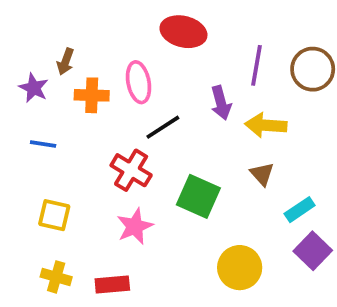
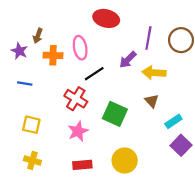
purple arrow: (221, 103) -> (128, 60), turned 60
yellow circle: (240, 268) -> (125, 161), moved
red rectangle: (112, 284) -> (82, 165), moved

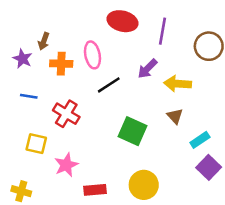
purple line: (148, 38) -> (162, 31), moved
red cross: (76, 99) -> (66, 114), moved
pink star: (78, 131) -> (66, 165), moved
yellow cross: (32, 161) -> (21, 191), moved

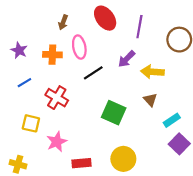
red ellipse: (122, 21) -> (105, 18), turned 40
brown arrow: (44, 41) -> (63, 22), moved
blue line: (29, 96) -> (24, 83), turned -40

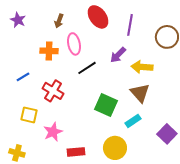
purple star: (19, 50) -> (18, 20), moved
brown triangle: (150, 100) -> (140, 93), size x1.5
cyan rectangle: (172, 120) -> (133, 121), moved

